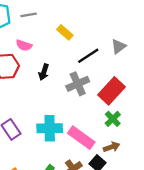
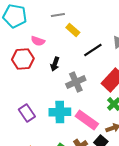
gray line: (29, 15) -> (58, 15), moved
gray cross: (78, 84) -> (76, 82), moved

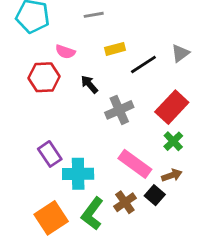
yellow rectangle: (73, 30) -> (115, 49), moved, turned -56
black arrow: (55, 64) -> (89, 84), turned 120
cyan cross: (60, 112) -> (78, 174), moved

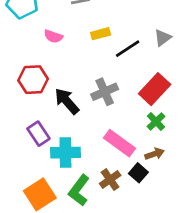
red hexagon: (44, 77) -> (33, 80), moved
black arrow: (89, 84) -> (67, 101), moved, size x1.5

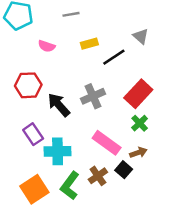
gray triangle: (163, 38) -> (141, 36), moved, turned -42

